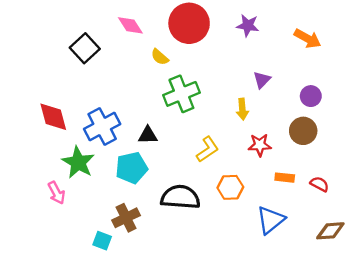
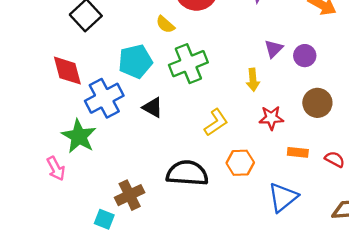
purple circle: (311, 96) -> (305, 56), moved
red diamond: (53, 117) -> (67, 71), moved
black triangle: (148, 135) -> (153, 107), turned 30
cyan pentagon: (131, 168) -> (135, 61), moved

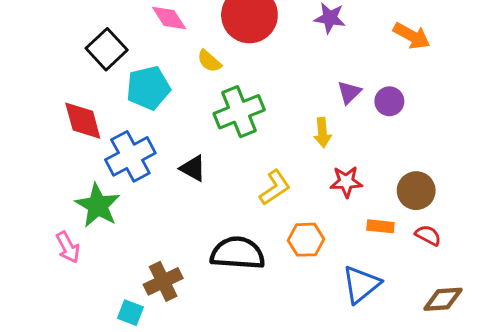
cyan pentagon: (135, 61) -> (148, 88), moved
brown circle: (317, 103) -> (416, 191), moved

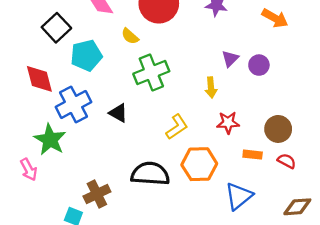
orange hexagon: (306, 240) -> (199, 164), size x1.4

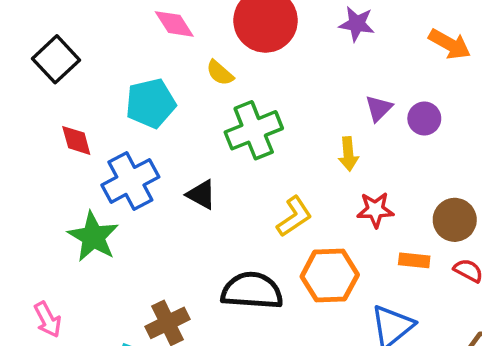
black square: (56, 28) -> (56, 59), moved
red diamond: (39, 79) -> (76, 140), size x0.7
pink arrow: (29, 169) -> (48, 320), moved

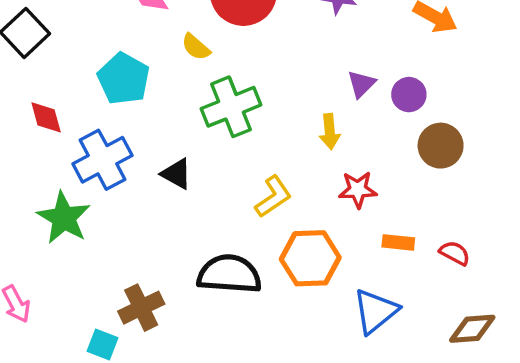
cyan pentagon: (151, 103) -> (124, 79), turned -30
brown circle: (455, 220) -> (441, 146), moved

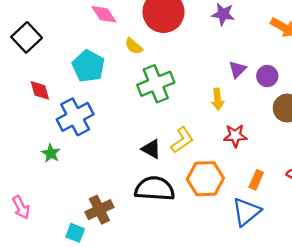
black triangle: (176, 174) -> (151, 149), moved
green star: (64, 218) -> (51, 153), size x0.6
orange rectangle: (398, 242) -> (256, 180), moved, turned -72

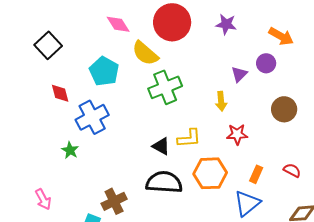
yellow semicircle: (134, 46) -> (145, 53), size x1.6
purple circle: (267, 76) -> (266, 63), moved
yellow L-shape: (182, 140) -> (189, 138), turned 30

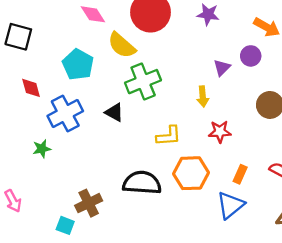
black square: (48, 45) -> (18, 37), turned -32
black triangle: (161, 146) -> (114, 112), moved
green star: (70, 150) -> (42, 149), turned 30

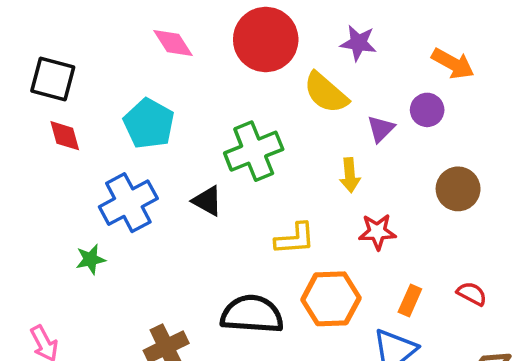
yellow semicircle: (122, 45) -> (326, 93), moved
red diamond: (31, 88) -> (65, 136), moved

